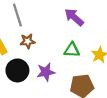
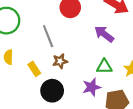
purple star: (46, 72) -> (92, 87), moved

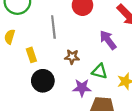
brown star: (60, 61) -> (72, 57), moved

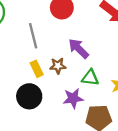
purple arrow: (108, 40) -> (79, 48), moved
yellow rectangle: (31, 55) -> (37, 69), moved

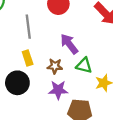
brown star: (58, 66) -> (55, 66), moved
green triangle: (90, 78) -> (84, 65), moved

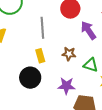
purple arrow: (69, 44) -> (88, 30), moved
brown star: (55, 66) -> (69, 54), moved

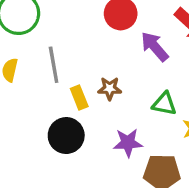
gray line: (42, 28) -> (54, 65), moved
brown star: (69, 54) -> (110, 89), moved

